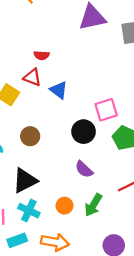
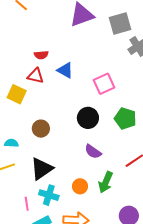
blue triangle: (59, 90) -> (65, 70), moved
pink square: (106, 110) -> (104, 84), moved

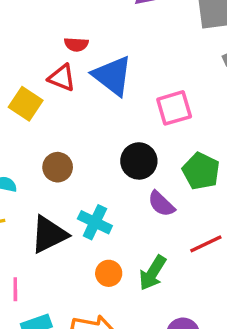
blue triangle: (65, 70) -> (113, 76), size x1.5
purple semicircle: (93, 152) -> (161, 204), moved
cyan cross: (49, 195) -> (95, 222), moved

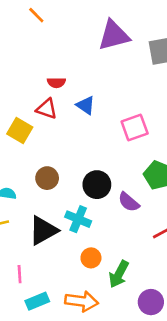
blue triangle: (113, 76) -> (86, 105), size x0.6
black circle: (139, 161) -> (97, 185), moved
green arrow: (153, 273) -> (119, 274), moved

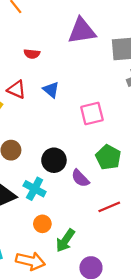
red semicircle: (56, 83) -> (32, 54), moved

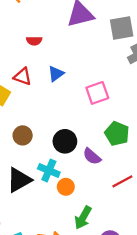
blue triangle: (51, 90) -> (56, 74), turned 49
orange circle: (42, 224) -> (66, 187), moved

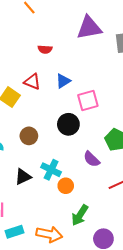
pink square: (97, 93) -> (88, 100), moved
black circle: (65, 141) -> (68, 124), moved
black triangle: (19, 180) -> (23, 177), size x0.7

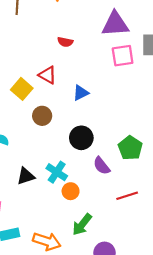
blue triangle: (63, 81) -> (81, 93), moved
pink square: (88, 100) -> (123, 56), moved
black circle: (68, 124) -> (81, 138), moved
brown circle: (29, 136) -> (42, 116), moved

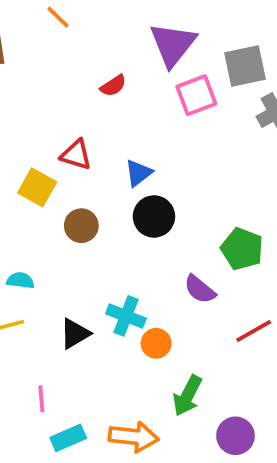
purple triangle: (115, 24) -> (173, 44), turned -36
red semicircle: (65, 42) -> (113, 86), moved, turned -32
black circle: (81, 138) -> (154, 216), moved

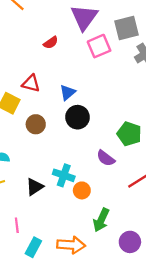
cyan rectangle: (68, 438) -> (33, 247), turned -36

